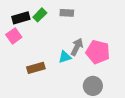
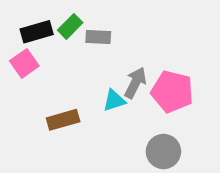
gray rectangle: (67, 13) -> (98, 37), moved

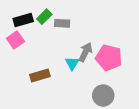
cyan triangle: (114, 100) -> (72, 63), turned -40

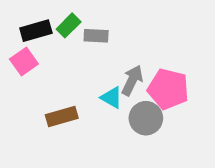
cyan triangle: (72, 63) -> (112, 98), turned -32
gray circle: (103, 95) -> (146, 118), moved

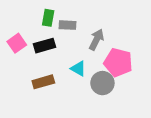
green rectangle: (69, 25) -> (48, 18), turned -35
black rectangle: (36, 31) -> (45, 46), moved
gray arrow: (132, 80) -> (96, 40), moved

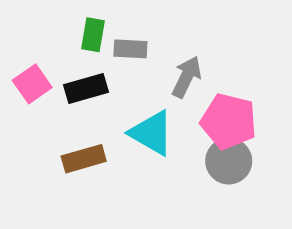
cyan triangle: (78, 69) -> (151, 133), size x1.5
gray circle: (102, 83) -> (229, 161), moved

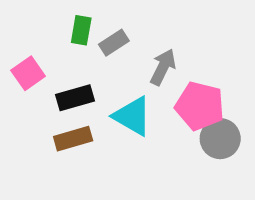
gray rectangle: (130, 49) -> (114, 43), turned -36
black rectangle: (86, 89) -> (75, 98), moved
gray circle: (229, 161) -> (220, 139), moved

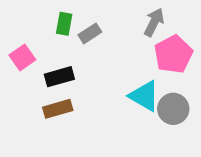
gray arrow: (163, 67) -> (154, 22), moved
pink pentagon: (200, 106) -> (173, 54), moved, turned 30
cyan triangle: (132, 116) -> (144, 96), moved

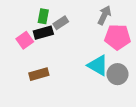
pink pentagon: (173, 54) -> (117, 37), turned 30
pink square: (22, 57) -> (25, 40), moved
black rectangle: (59, 77) -> (43, 33), moved

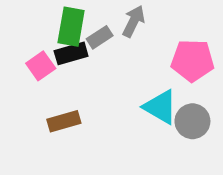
gray arrow: (104, 15) -> (134, 21), moved
green rectangle: (43, 16) -> (71, 27), size x1.5

